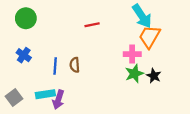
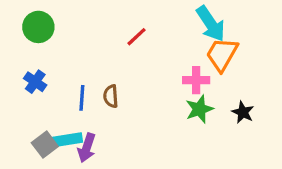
red line: (92, 25) -> (137, 37), turned -32
black star: (154, 76) -> (243, 112), moved
gray square: (14, 97) -> (45, 145), moved

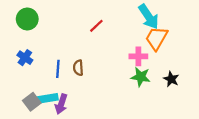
green star: (199, 109) -> (141, 77), turned 30

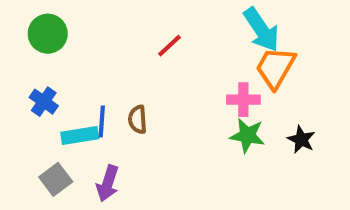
cyan rectangle: (48, 98) -> (80, 136), moved

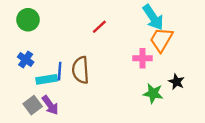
brown semicircle: (138, 120) -> (81, 70), size x1.6
green star: (247, 136) -> (153, 93), moved
purple arrow: (108, 183) -> (50, 105), moved, turned -54

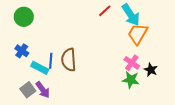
red line: (99, 27) -> (105, 11), moved
pink cross: (143, 58) -> (132, 63), moved, turned 35
cyan rectangle: (47, 79) -> (40, 68), turned 36

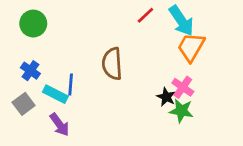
brown semicircle: (69, 60) -> (112, 64), moved
black star: (151, 70) -> (166, 97), moved
gray square: (28, 90) -> (24, 104), moved

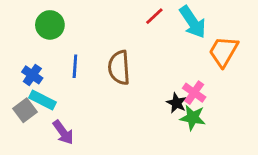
green circle: (33, 24) -> (50, 25), moved
orange trapezoid: (191, 47) -> (224, 51), moved
blue line: (71, 84) -> (75, 66), moved
cyan rectangle: (55, 94) -> (43, 100), moved

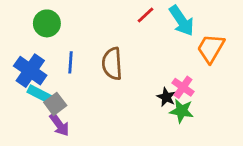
blue cross: (32, 75) -> (30, 71), size x1.6
gray square: (25, 110) -> (55, 104), moved

